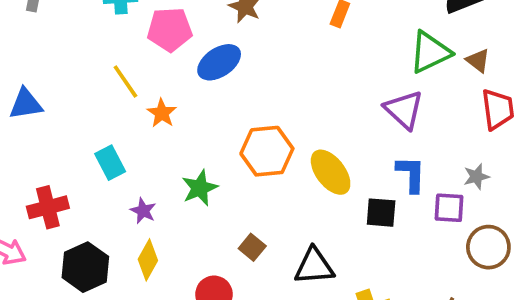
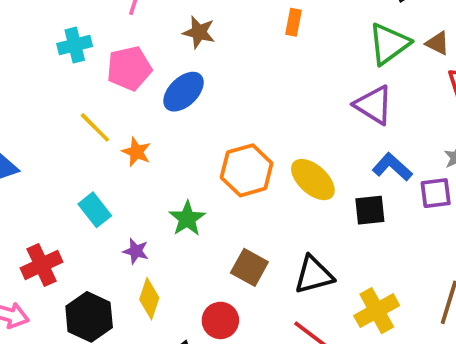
blue L-shape: (411, 174) -> (392, 167), turned -39
brown square: (252, 247) -> (249, 267), size x1.4

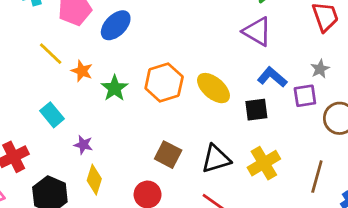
green star: (187, 219) -> (114, 88), moved
yellow cross: (377, 311) -> (264, 163), moved

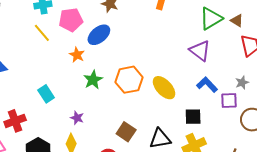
yellow line: (51, 54) -> (42, 33), moved
orange star: (82, 71) -> (77, 55), moved
black square: (256, 110) -> (193, 117), moved
purple star: (83, 145) -> (77, 118), moved

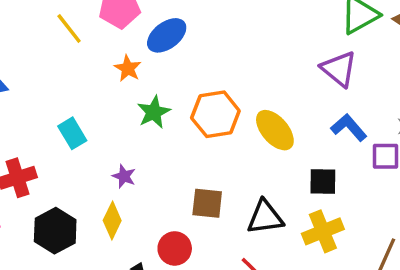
brown square: (126, 132) -> (207, 203), turned -30

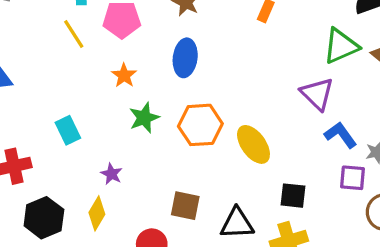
blue ellipse: (167, 35) -> (185, 58), moved, turned -51
blue L-shape: (349, 128) -> (341, 135), moved

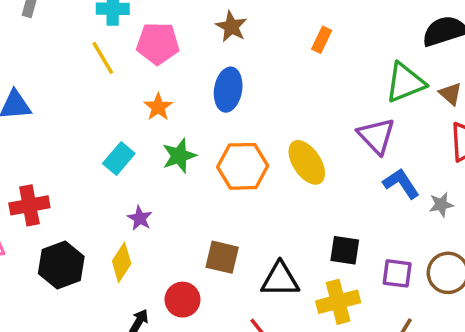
cyan rectangle: (68, 130) -> (119, 158), moved, turned 64
yellow ellipse: (253, 144) -> (307, 162), moved
purple square: (352, 178) -> (397, 273), moved

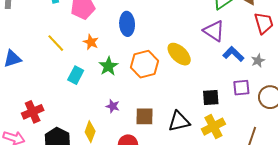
yellow line: (103, 58) -> (56, 43), moved
purple star: (140, 218) -> (113, 106), moved
purple square: (397, 273) -> (241, 88), moved

